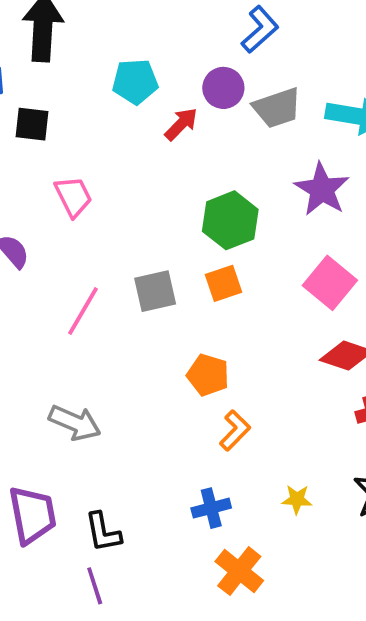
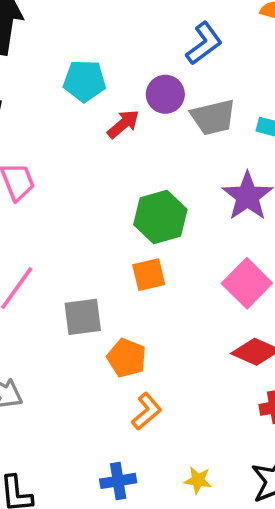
gray square: (155, 291) -> (83, 317), moved

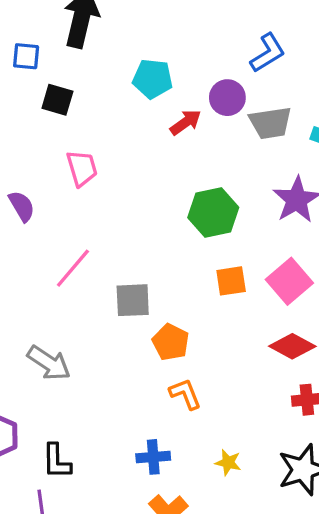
orange square: (149, 275) -> (231, 281), moved
orange L-shape: (147, 411) -> (185, 394), turned -76

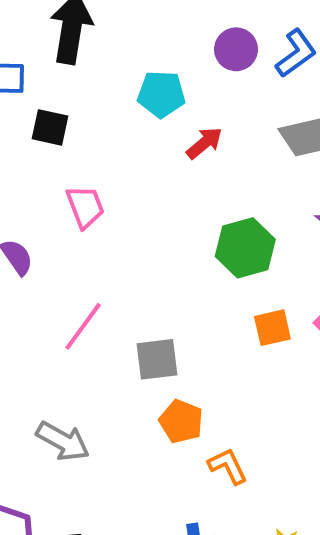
purple circle: (227, 98) -> (236, 49), moved
orange pentagon: (171, 342) -> (181, 421), moved

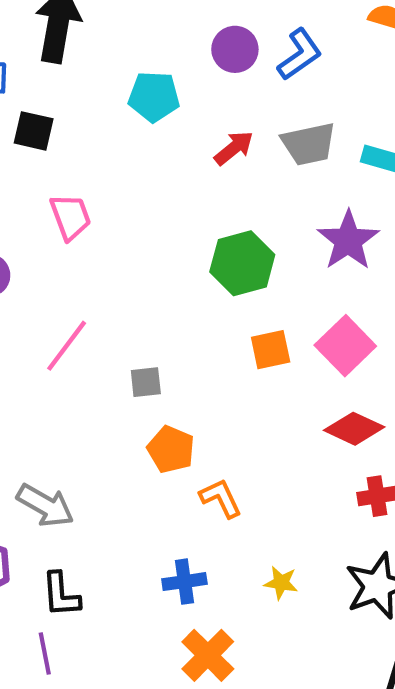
red arrow: (204, 143) -> (234, 148), moved
gray square: (157, 359) -> (146, 382), size x0.7
gray arrow: (63, 441) -> (45, 505), moved

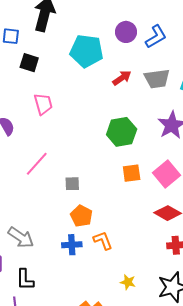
cyan pentagon: (154, 97) -> (87, 51), size x1.4
blue cross: (184, 582) -> (72, 245), moved

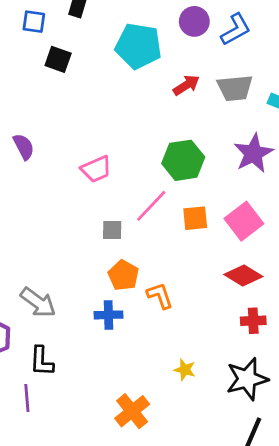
pink trapezoid: (43, 104) -> (96, 169), moved, turned 80
pink line: (37, 164) -> (151, 206), moved
orange L-shape: (103, 240) -> (160, 296), moved

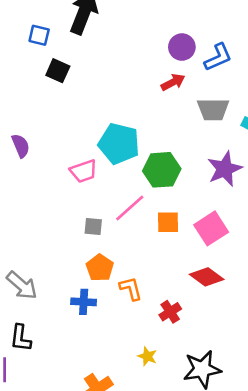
cyan pentagon: (138, 46) -> (119, 144), moved
red arrow: (186, 85) -> (173, 82), moved
red cross: (253, 321) -> (170, 312), moved, turned -35

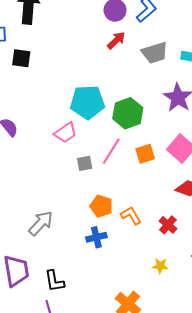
gray square: (93, 227) -> (85, 163), moved
gray arrow: (22, 285) -> (41, 223), moved, turned -72

